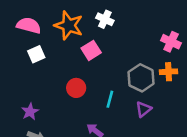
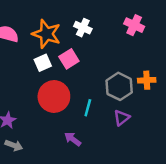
pink cross: (171, 42) -> (134, 25), moved
white square: (36, 54) -> (43, 63), moved
red circle: (76, 88) -> (54, 96), size x1.6

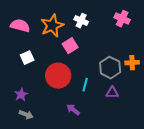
orange star: (46, 34) -> (52, 26), turned 30
white square: (43, 63) -> (27, 58), moved
purple triangle: (122, 118) -> (112, 93), turned 40

